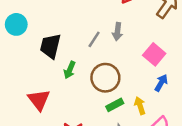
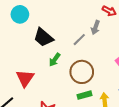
gray arrow: (117, 32) -> (95, 27), moved
black trapezoid: (50, 46) -> (43, 37), turned -75

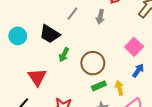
cyan circle: (20, 14) -> (18, 36), moved
gray line: (79, 40) -> (72, 14), moved

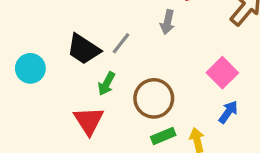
gray line: (72, 14) -> (121, 43), moved
cyan circle: (18, 36) -> (30, 68), moved
red triangle: (37, 77) -> (89, 121), moved

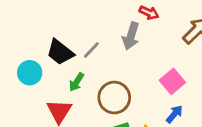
gray arrow: (167, 22) -> (131, 36), size x1.4
cyan circle: (30, 68) -> (30, 73), moved

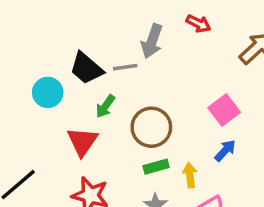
gray arrow: (131, 36) -> (152, 41), moved
gray line: (91, 50) -> (125, 67), turned 36

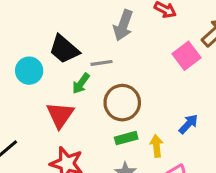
gray line: (125, 67) -> (102, 63), moved
pink square: (224, 110) -> (186, 56), moved

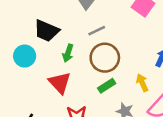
gray line: (102, 63) -> (97, 31), moved
green rectangle: (126, 138) -> (107, 86), moved

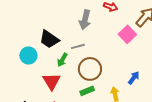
gray line: (97, 31) -> (78, 46), moved

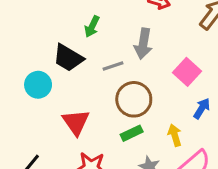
gray arrow: (85, 20) -> (143, 44), moved
pink square: (127, 34) -> (187, 72), moved
green arrow: (62, 60) -> (92, 26), moved

